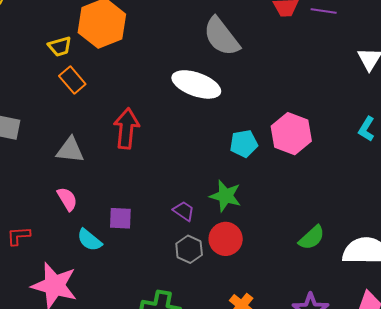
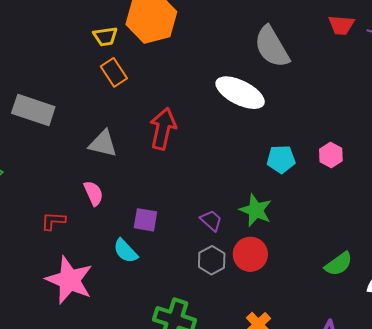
pink hexagon: (291, 134) -> (331, 155), size x0.6
red L-shape: (19, 236) -> (53, 221), moved
cyan semicircle: (89, 240) -> (126, 251), moved

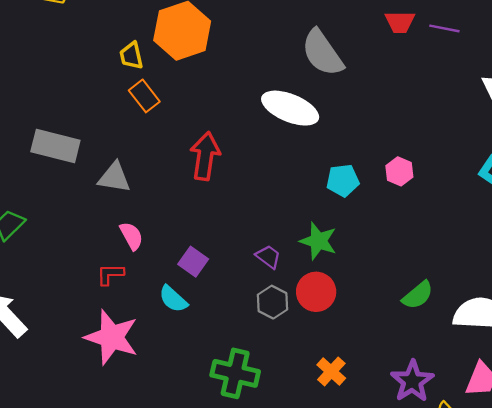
yellow trapezoid: (105, 36) -> (131, 56), turned 90
gray triangle: (103, 144) -> (114, 177), moved
purple square: (145, 220) -> (193, 262), turned 30
red L-shape: (53, 221) -> (110, 274), moved

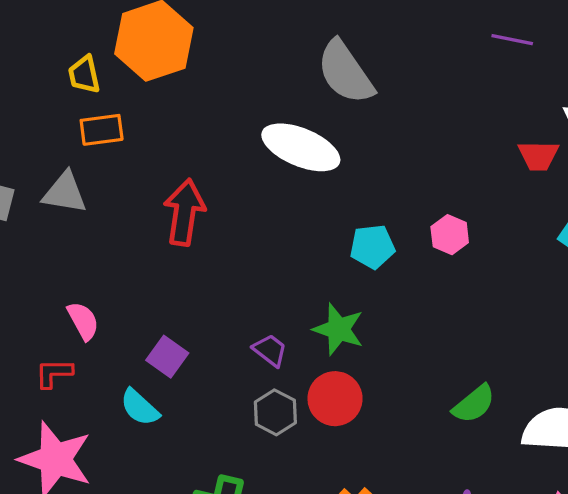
red trapezoid: (400, 22) -> (538, 156), moved
orange rectangle: (144, 96) -> (102, 130), turned -60
gray triangle: (114, 177) -> (65, 193), moved

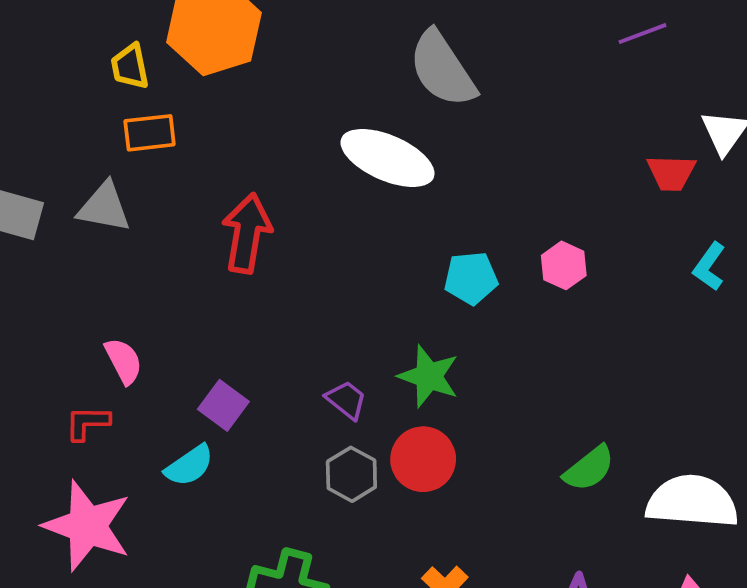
purple line: (512, 40) -> (643, 34), turned -33
cyan semicircle: (140, 407) -> (189, 466), turned -78

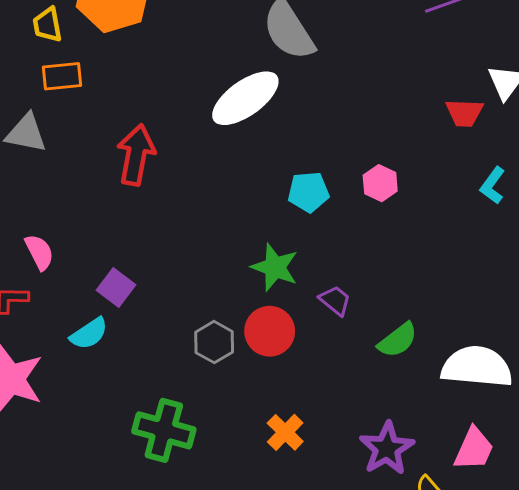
white ellipse: (388, 158) -> (245, 98), turned -60
purple trapezoid: (346, 400) -> (335, 301), moved

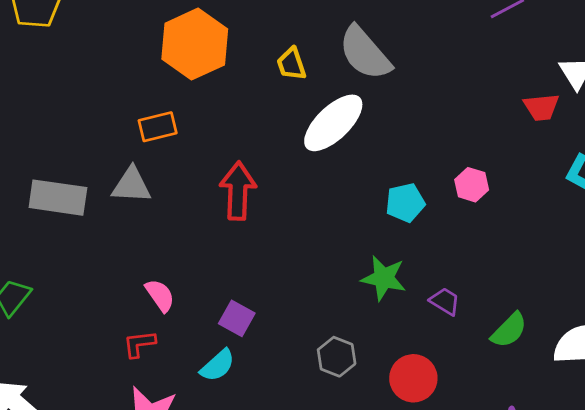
yellow trapezoid: (47, 25) -> (291, 64), moved
red circle: (270, 331) -> (413, 378), moved

